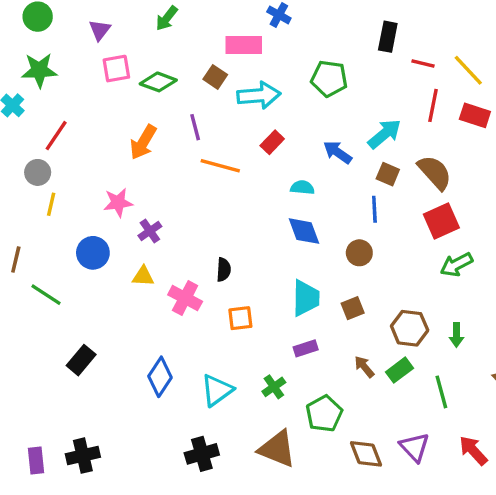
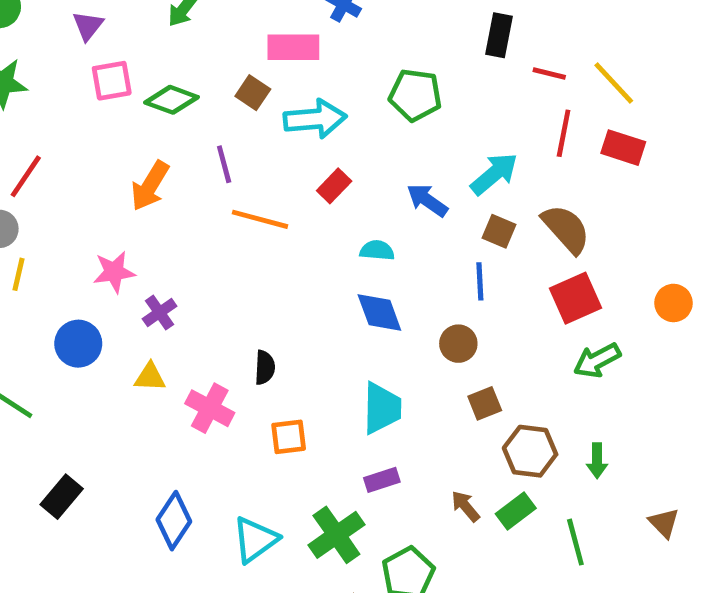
brown square: (353, 308) -> (485, 403), moved
green cross: (274, 387) -> (336, 535), size x1.6

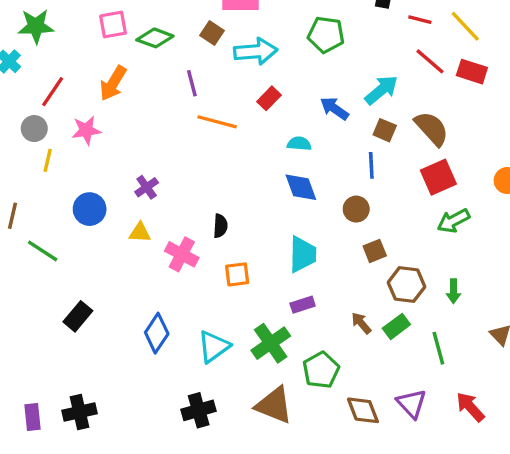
red line: (564, 133) -> (430, 61), turned -60
orange arrow: (150, 186) -> (113, 83), moved
pink star: (114, 272) -> (86, 130), moved

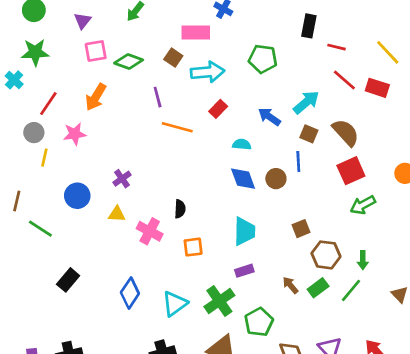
yellow line: (465, 26) -> (388, 52), moved
brown circle: (356, 209) -> (276, 179), moved
green line: (438, 348) -> (351, 290), moved, turned 55

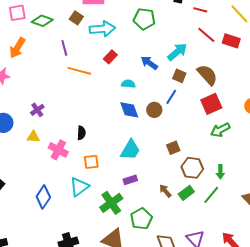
blue line: (298, 161) -> (171, 97), turned 35
cyan trapezoid: (244, 231) -> (130, 150), turned 30
cyan triangle: (175, 304) -> (79, 187), moved

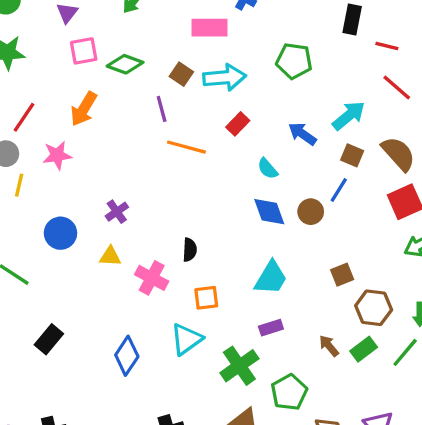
brown square: (76, 18) -> (181, 74), moved
cyan semicircle: (128, 84) -> (268, 169), turned -136

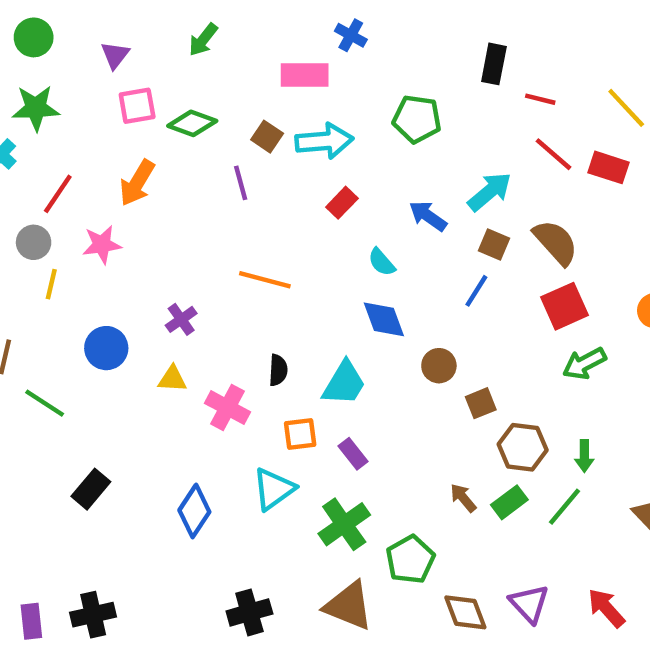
orange line: (186, 147) -> (265, 280), moved
brown circle: (311, 212) -> (439, 366), moved
cyan trapezoid: (271, 278) -> (344, 383), moved
purple rectangle: (271, 328) -> (353, 454), moved, turned 70

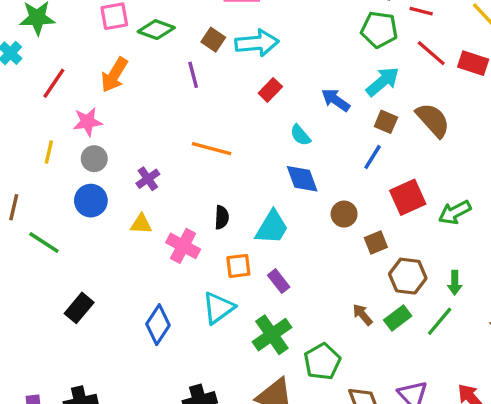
green pentagon: (417, 119) -> (379, 30), moved
gray circle: (34, 242) -> (94, 159), moved
red square: (564, 306) -> (408, 197), moved

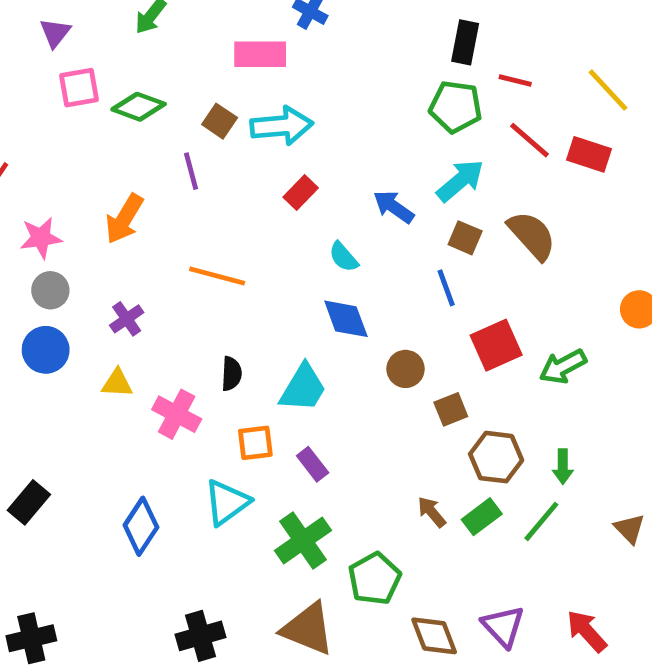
orange arrow: (114, 75) -> (124, 219), moved
blue line: (373, 157) -> (446, 288), turned -52

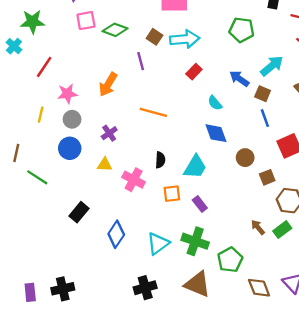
green pentagon: (456, 107) -> (242, 30), moved
brown square: (465, 238) -> (263, 94), moved
black rectangle: (29, 502) -> (79, 212), moved
cyan triangle: (227, 502) -> (158, 244), moved
green cross: (303, 541) -> (195, 241), turned -36

